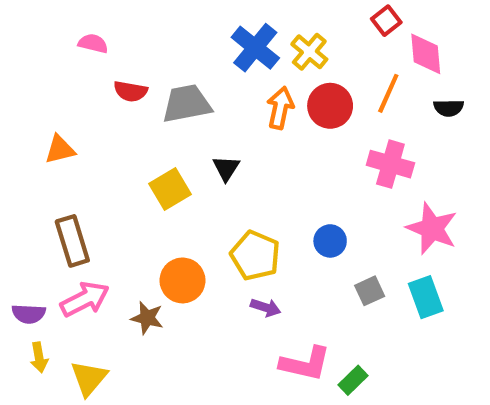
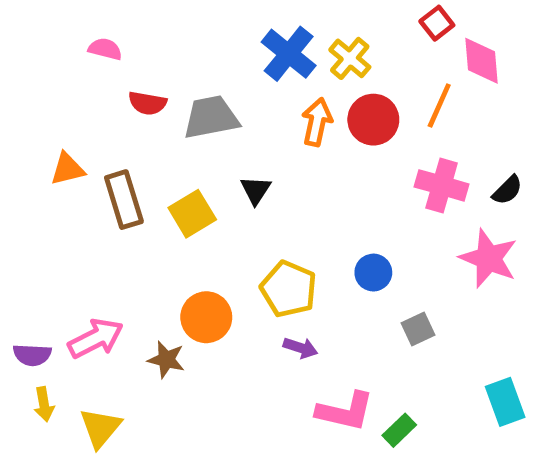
black semicircle: (449, 108) -> (507, 190), moved, turned -44
brown rectangle: (72, 241) -> (124, 200), moved
cyan rectangle: (426, 297) -> (505, 402), moved

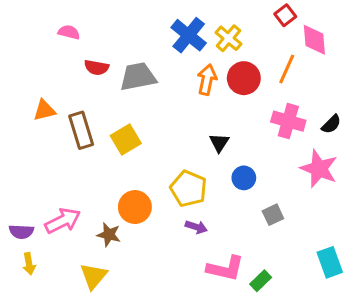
black triangle: (256, 190) -> (219, 143), moved
yellow triangle: (100, 428) -> (93, 276), moved

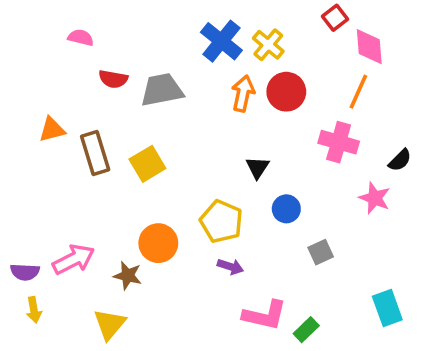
orange line: (287, 69) -> (358, 92), moved
black semicircle: (331, 124) -> (400, 160), moved
pink star: (319, 169) -> (375, 198), size x0.7

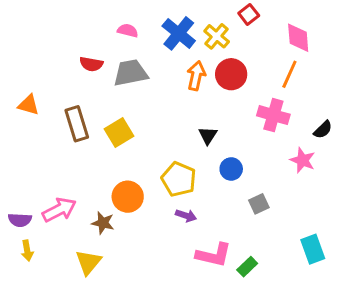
red square: (335, 18) -> (249, 14), moved
pink semicircle: (81, 38) -> (128, 31), moved
orange triangle: (52, 130) -> (29, 105), moved, turned 30

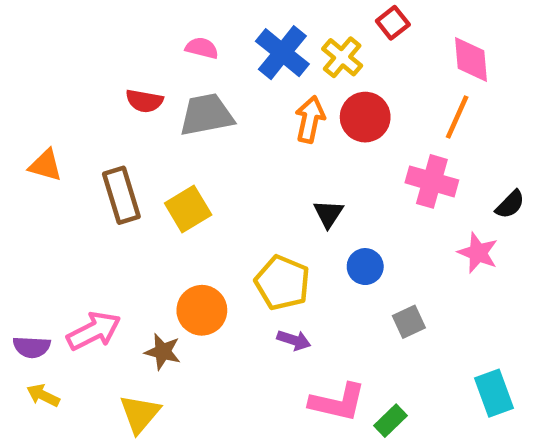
yellow arrow: (27, 251) -> (43, 395), turned 126

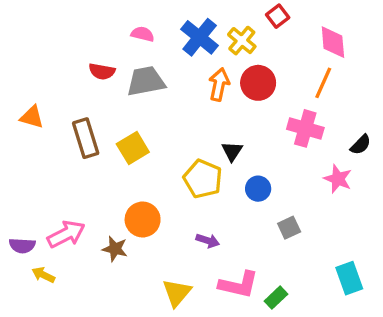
yellow pentagon: (282, 283) -> (203, 179), moved
yellow arrow: (43, 395) -> (43, 275), moved
yellow triangle: (140, 414) -> (177, 293), moved

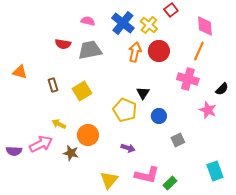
brown rectangle: (86, 138) -> (53, 85), size x0.6
yellow arrow: (43, 275) -> (59, 124), moved

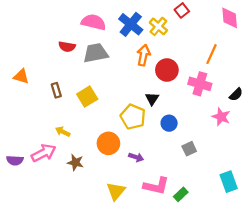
pink semicircle: (88, 21) -> (94, 22), size x1.6
pink diamond: (205, 26) -> (230, 18), moved
red circle: (159, 51) -> (167, 70), moved
orange circle: (88, 135) -> (108, 143), moved

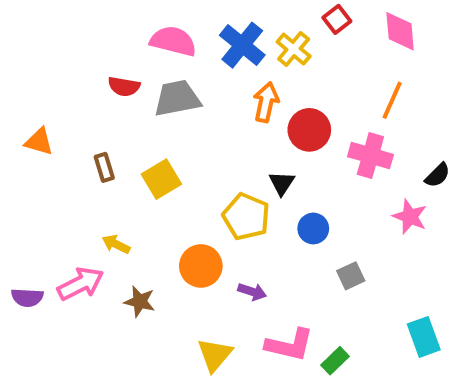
pink diamond: (230, 18) -> (400, 31), moved

